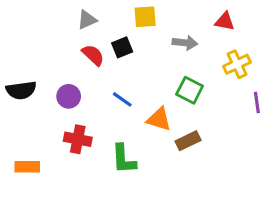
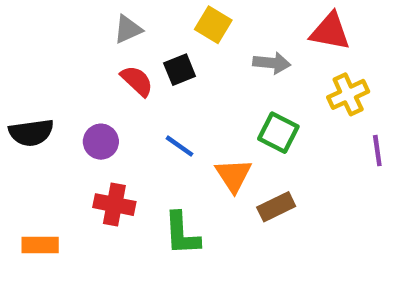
yellow square: (145, 17) -> (213, 25), turned 35
red triangle: (225, 21) -> (330, 31), size x1.4
orange triangle: (159, 119) -> (233, 175), turned 40

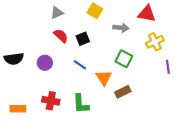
black square: (180, 70) -> (83, 39), moved
red cross: (114, 205) -> (51, 101), moved

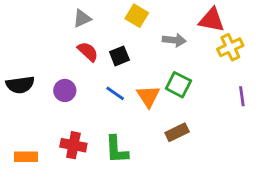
yellow cross: (155, 42) -> (230, 47), moved
orange triangle: (104, 78) -> (148, 96), moved

